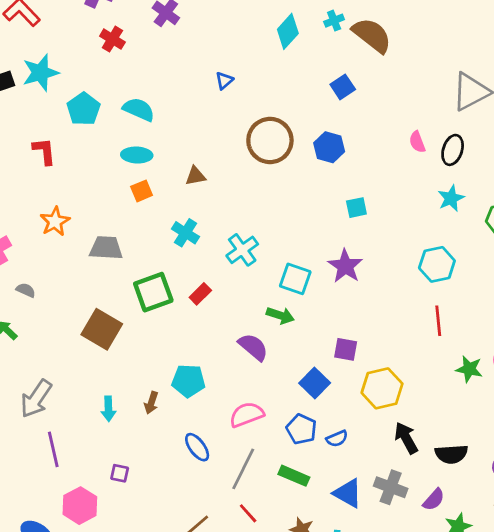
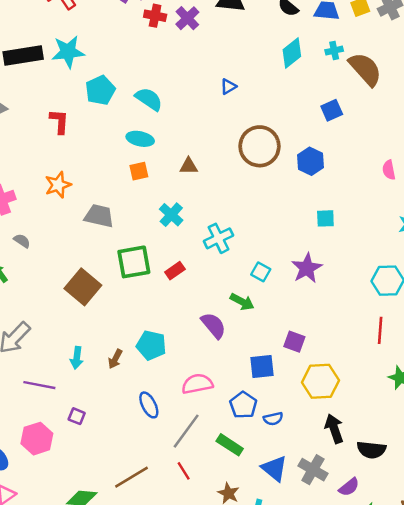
red cross: (112, 39) -> (155, 16), moved, turned -30
cyan square: (295, 279) -> (261, 272), size x0.7
blue square: (315, 383) -> (262, 366), turned 30
purple line: (53, 449) -> (39, 385), moved, turned -76

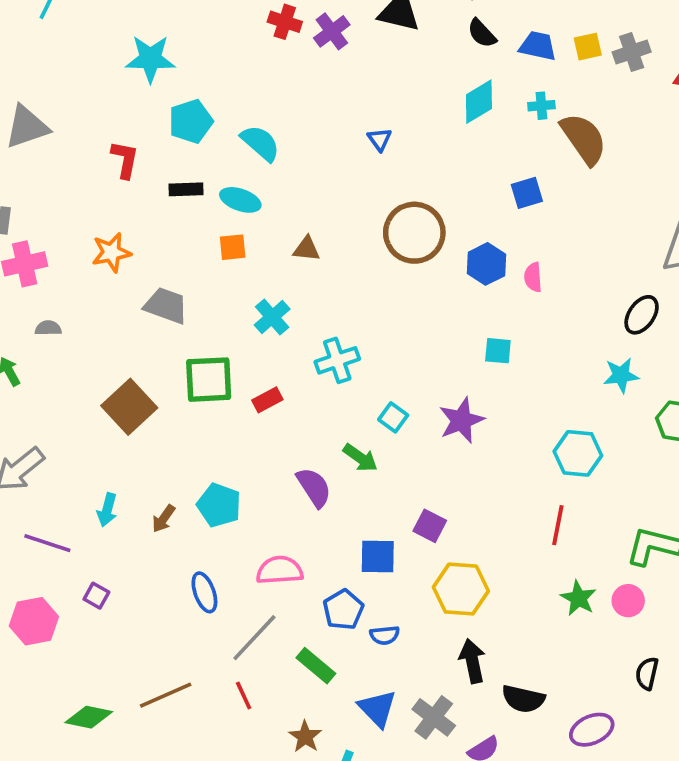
black rectangle: (23, 55) -> (186, 189), moved, size x0.6
blue triangle: (228, 87) -> (380, 139), turned -42
pink semicircle: (389, 170) -> (533, 277), moved
gray semicircle: (22, 241) -> (48, 328), turned -42

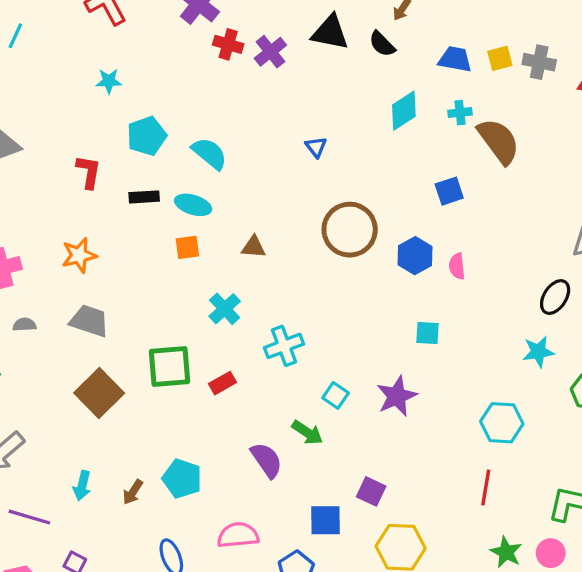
black semicircle: (482, 33) -> (382, 44), moved
gray cross: (632, 52) -> (539, 62), turned 32
cyan star: (150, 59) -> (109, 81), size x0.6
gray trapezoid: (166, 306) -> (89, 321), moved

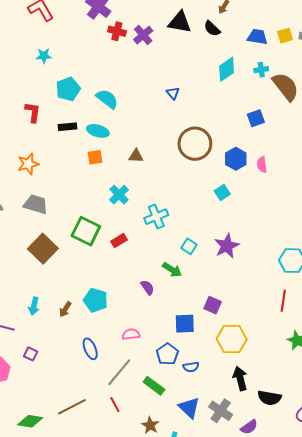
cyan square: (428, 333) -> (222, 192), moved, turned -35
green square: (169, 366) -> (86, 231), turned 32
purple semicircle: (267, 460) -> (147, 287), size x0.7
pink semicircle: (238, 535) -> (131, 334), size x0.7

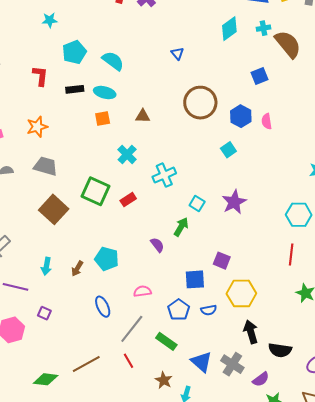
green arrow: (172, 270) -> (181, 227), turned -90
blue semicircle: (191, 367) -> (209, 310), moved

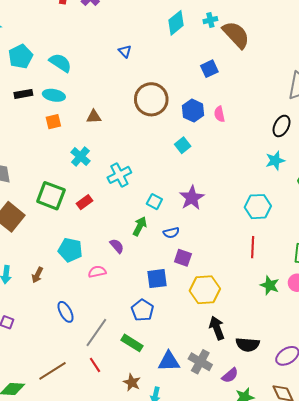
cyan pentagon: (107, 259) -> (70, 250), moved
pink semicircle: (142, 291) -> (97, 272), moved
blue semicircle: (209, 310) -> (171, 233), moved
blue triangle: (201, 362) -> (169, 361), turned -40

